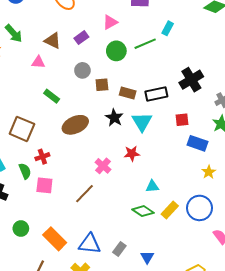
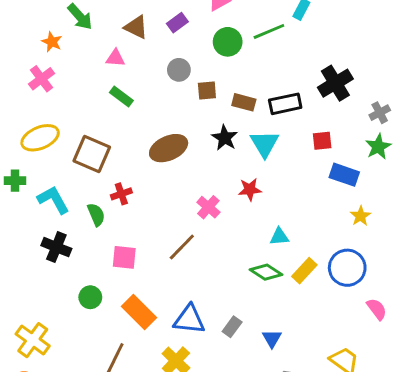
green rectangle: (52, 96) -> (121, 96), moved
pink square: (44, 185) -> (124, 257), moved

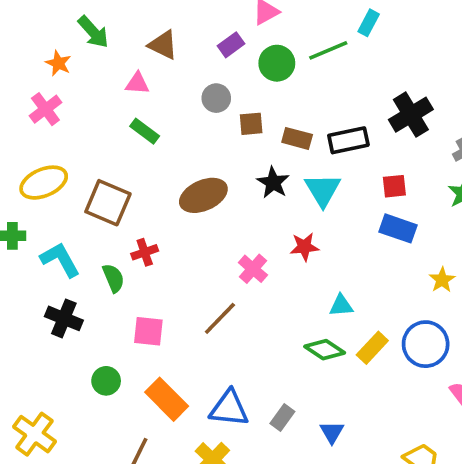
purple rectangle: (177, 23) -> (231, 45), moved
blue rectangle: (344, 175) -> (398, 228), moved

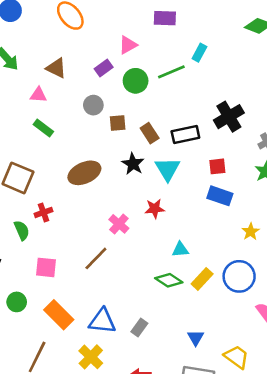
brown rectangle: (297, 138) -> (150, 133), turned 42
blue triangle: (332, 432) -> (196, 338), moved

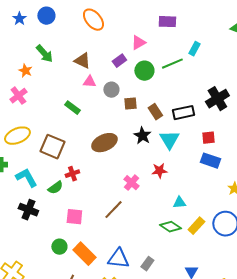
pink triangle: (38, 95) -> (89, 82), moved
green semicircle: (22, 230) -> (55, 188), turned 77
green circle: (17, 302) -> (59, 247), moved

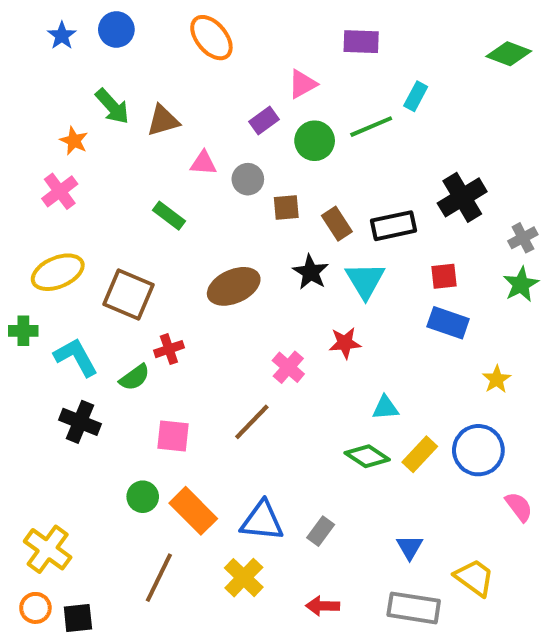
brown triangle: (82, 61) -> (163, 121), moved, turned -42

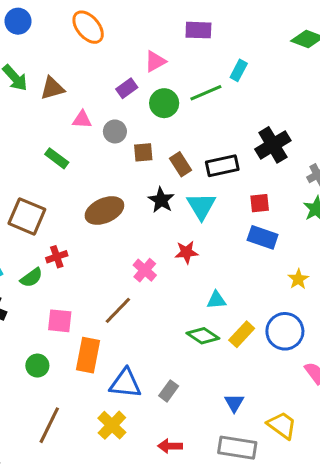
orange rectangle: (193, 511) -> (88, 355), moved, turned 56

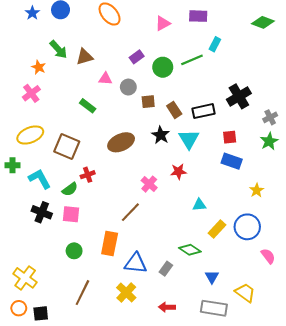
purple rectangle: (198, 30) -> (198, 16), moved
pink triangle: (155, 61) -> (163, 23), moved
pink square: (60, 321) -> (71, 214), moved
green diamond: (203, 336) -> (190, 250), moved

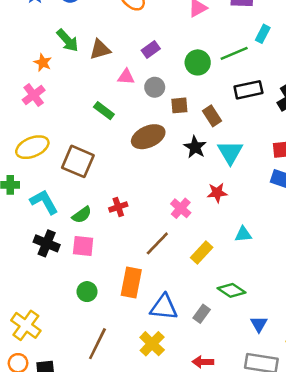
purple rectangle: (137, 57) -> (151, 49), moved
black rectangle: (203, 111) -> (248, 90), moved
brown ellipse: (121, 142) -> (148, 137), moved
red cross: (88, 175) -> (118, 207), moved
yellow rectangle: (217, 229) -> (202, 253), moved

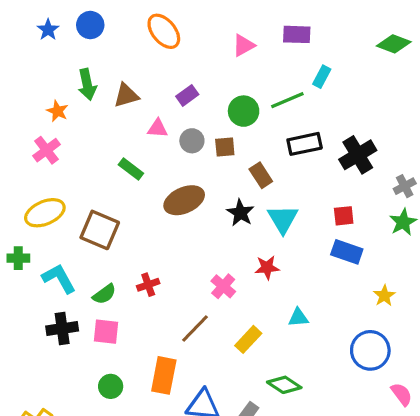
green arrow: (67, 40) -> (87, 84), turned 30
brown square: (179, 105) -> (225, 147), moved
black cross: (47, 243) -> (62, 328), turned -30

